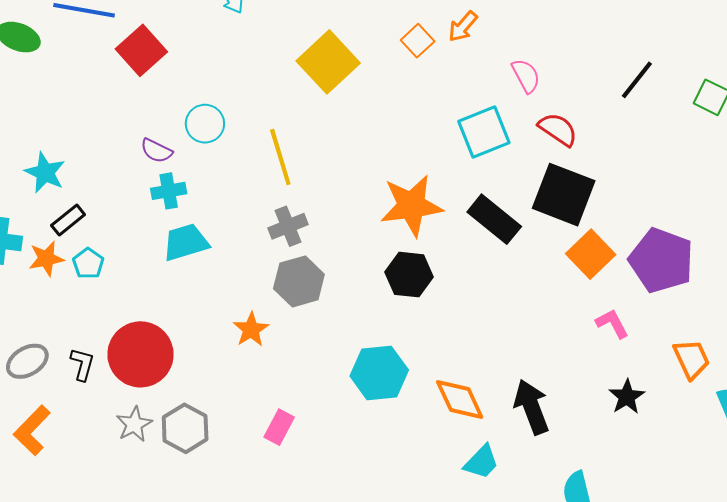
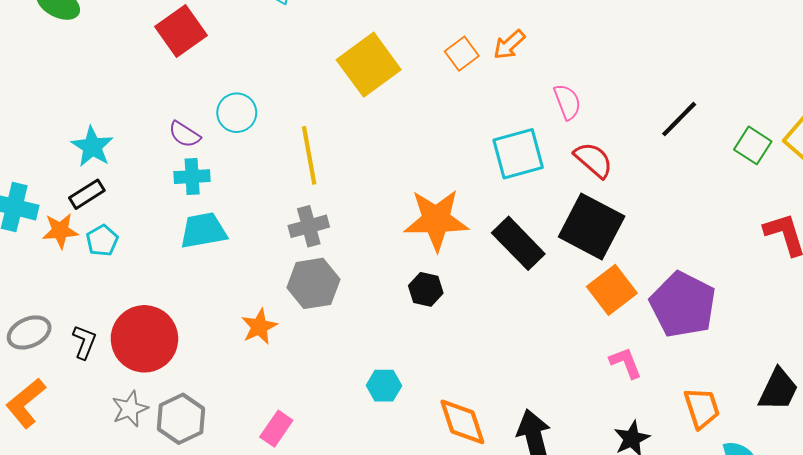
cyan star: (45, 173) -> (92, 147), moved
black hexagon: (409, 275) -> (426, 289), size x0.7
cyan hexagon: (379, 373) -> (384, 386), size x0.6

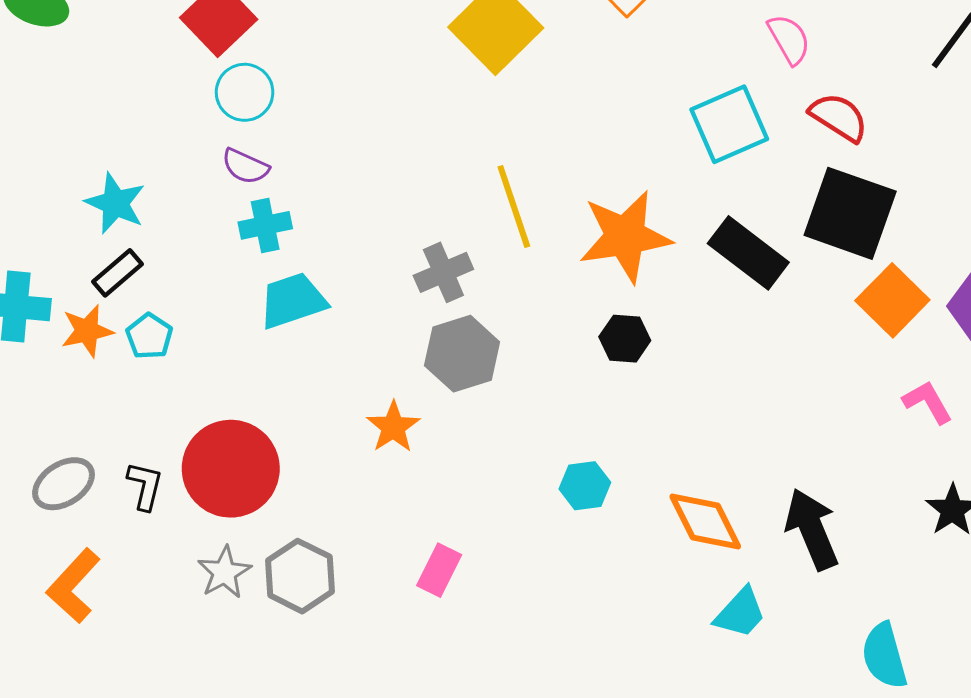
cyan circle: (237, 113) -> (245, 92), moved
yellow line: (309, 155) -> (514, 206), moved

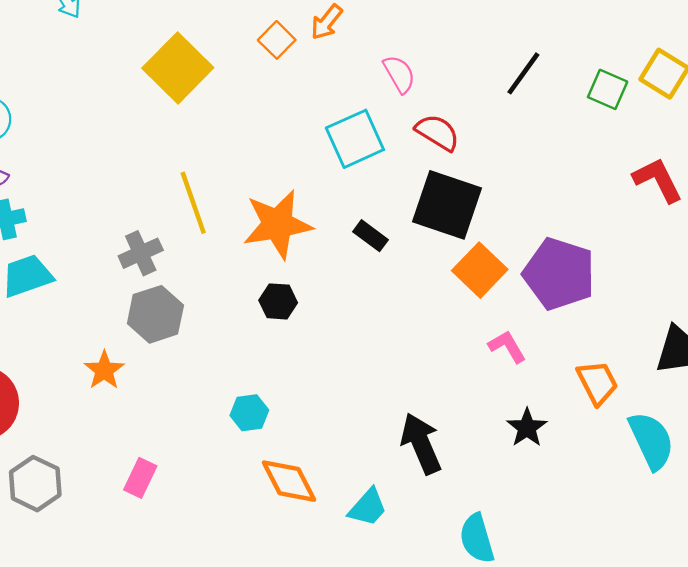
black rectangle: (748, 253) -> (371, 236), size x0.6
orange diamond: (705, 521) -> (289, 481), moved

